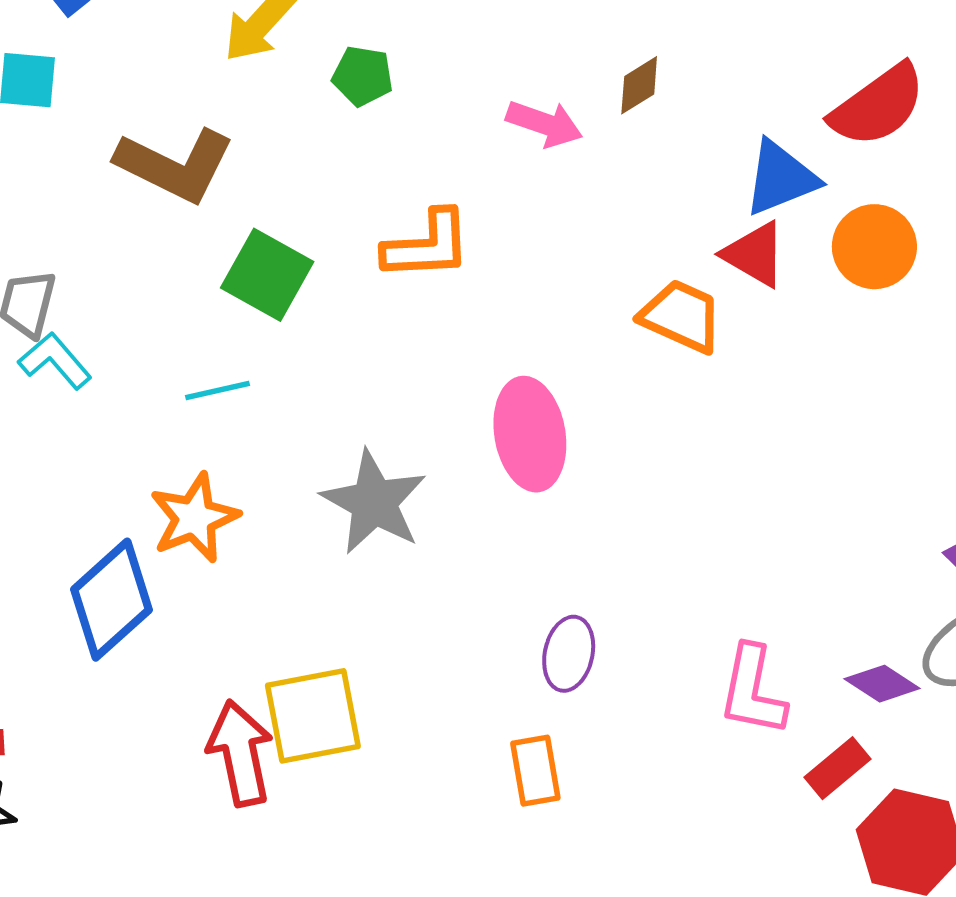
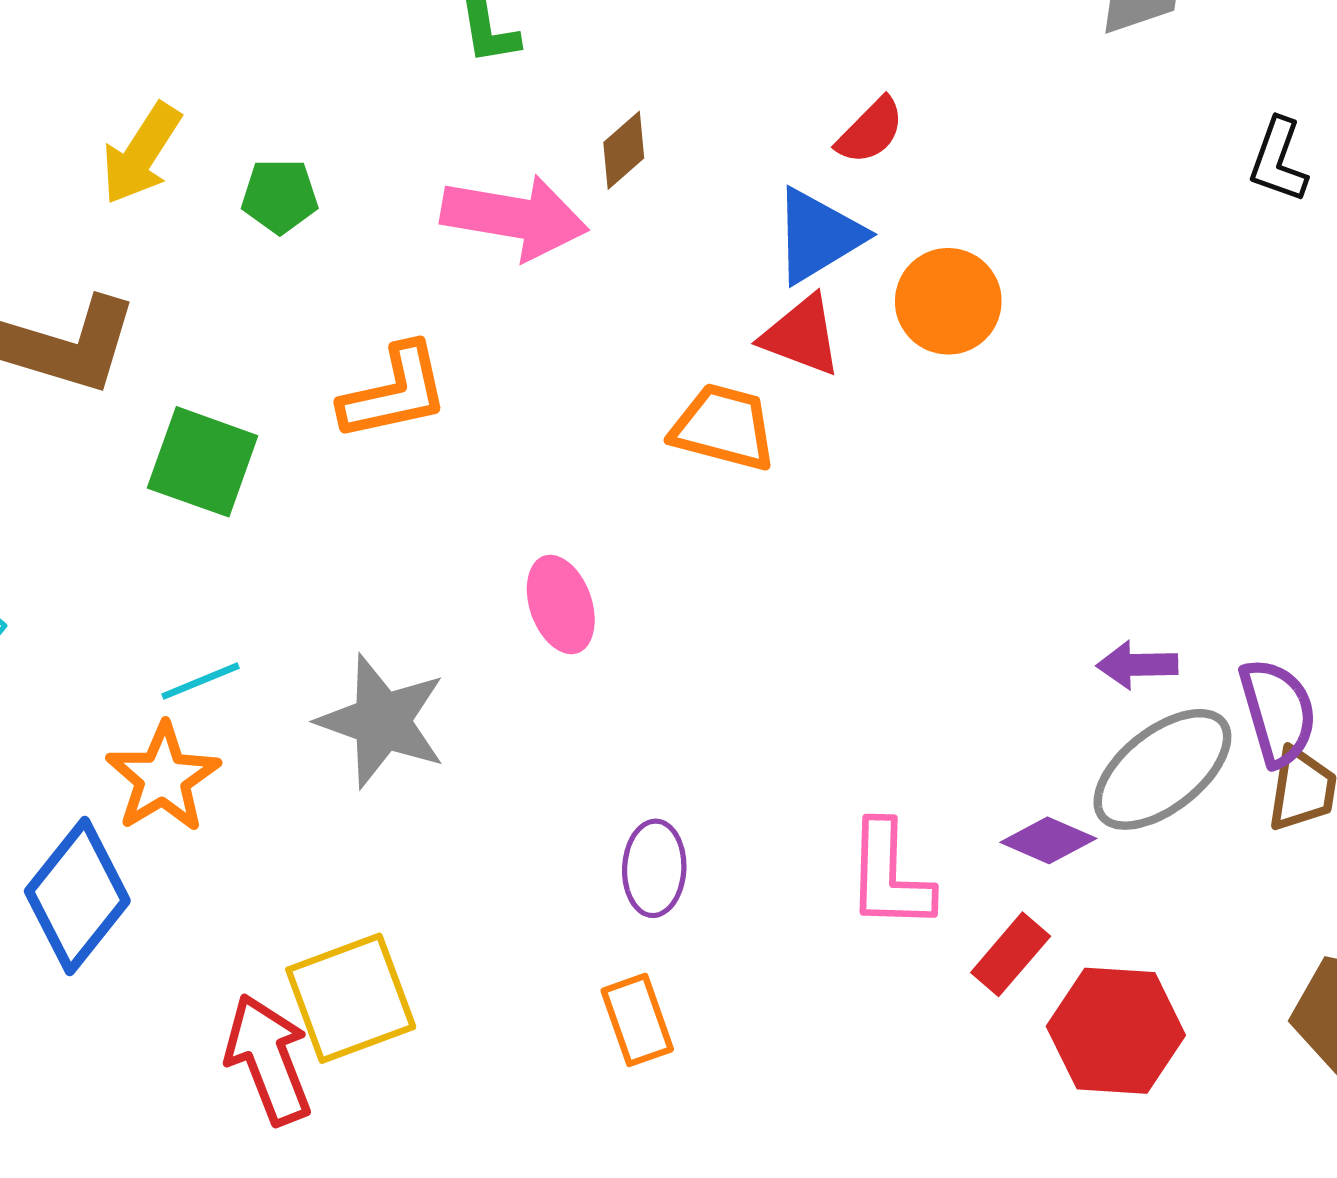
red semicircle: (878, 106) -> (870, 131), moved, size x0.6
pink arrow: (544, 124) -> (514, 217), size x1.5
cyan line: (217, 391) -> (201, 681), moved
pink ellipse: (530, 434) -> (561, 605), size x0.7

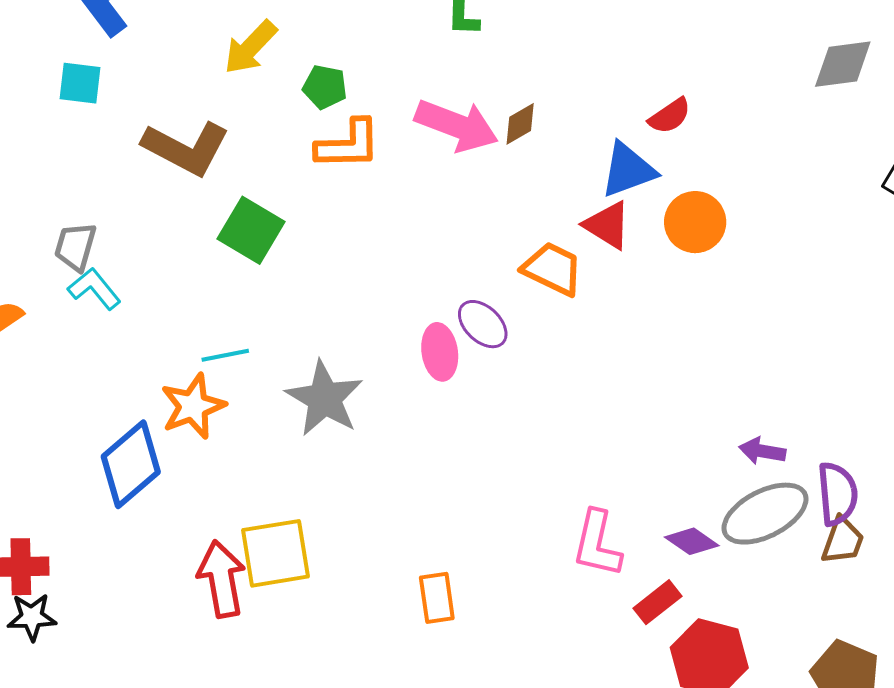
brown diamond: (624, 150) -> (520, 124), moved
orange L-shape: (394, 392) -> (348, 145), moved
purple ellipse: (654, 868) -> (483, 324), moved, turned -60

